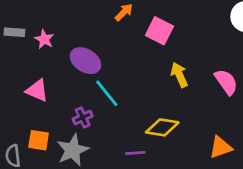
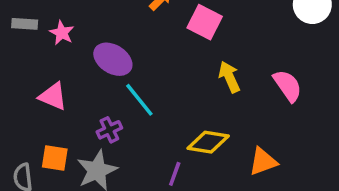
orange triangle: (221, 147) -> (263, 162), moved
purple line: (135, 153) -> (175, 174), turned -66

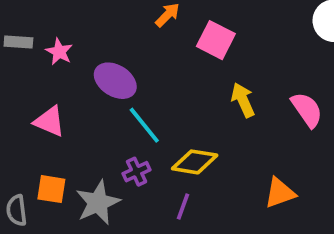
purple cross: (109, 130) -> (137, 172), moved
yellow diamond: (208, 142) -> (195, 162), moved

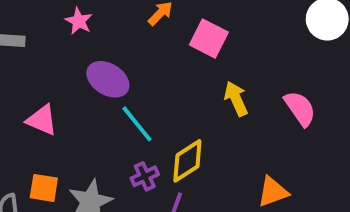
pink star: (59, 52) -> (79, 21), moved
yellow diamond: (195, 162) -> (187, 161), turned -42
purple cross: (137, 172) -> (145, 176), moved

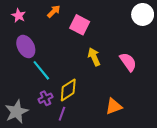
pink star: (79, 21) -> (19, 15), moved
purple ellipse: (108, 79) -> (26, 47), turned 30

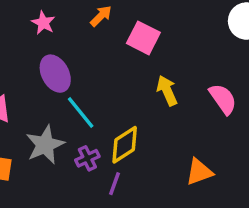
gray star: (17, 112) -> (45, 145), moved

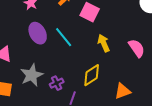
cyan line: (81, 113) -> (64, 37), moved
yellow diamond: (125, 145) -> (92, 75), moved

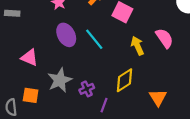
pink semicircle: (137, 48) -> (164, 38), moved
orange triangle: (123, 91) -> (158, 98), turned -42

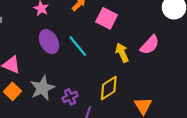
pink semicircle: (164, 38) -> (150, 45), turned 78
orange square: (31, 95) -> (12, 91), moved, turned 35

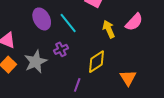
purple cross: (70, 97) -> (61, 49), moved

